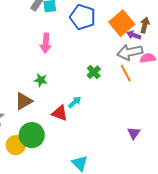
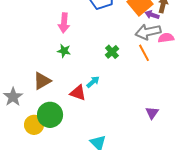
green star: (41, 80) -> (64, 51), moved

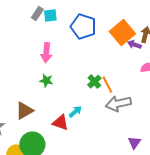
gray arrow: (148, 32) -> (118, 104), moved
orange line: (144, 53) -> (107, 85), moved

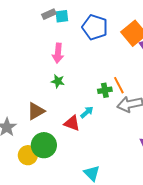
gray rectangle: (37, 14) -> (49, 14), turned 32
green cross: (94, 82) -> (105, 90), moved, turned 32

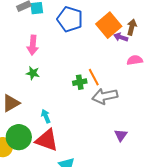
cyan arrow: (87, 112) -> (46, 116), moved, turned -72
red triangle: (72, 123) -> (47, 140), moved, size x1.4

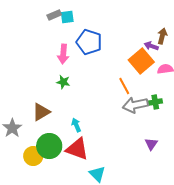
blue pentagon: (70, 19) -> (89, 42), moved
orange square: (109, 25) -> (141, 61), moved
green cross: (80, 82) -> (155, 102), moved

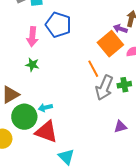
gray arrow: (135, 105) -> (104, 88), turned -55
cyan arrow: (76, 125) -> (45, 108), turned -80
purple triangle: (151, 144) -> (120, 127), turned 40
green circle: (49, 146) -> (24, 117), moved

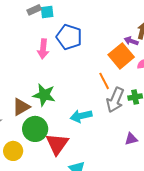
green star: (32, 65) -> (44, 95), moved, size x1.6
cyan arrow: (45, 108) -> (81, 116), moved, size x1.5
red triangle: (46, 132) -> (57, 144), turned 45

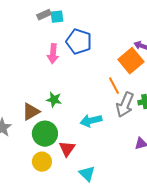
green star: (44, 95) -> (54, 100), size x0.7
red triangle: (57, 144) -> (67, 149), size x0.7
yellow circle: (13, 151) -> (42, 162), moved

